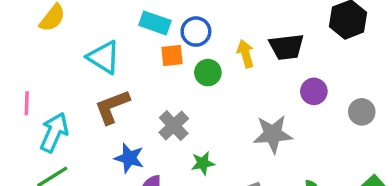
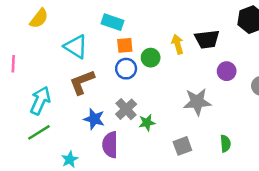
blue circle: (196, 32) -> (126, 69), moved
pink line: (27, 103) -> (13, 64), moved
gray cross: (174, 126) -> (126, 109), moved

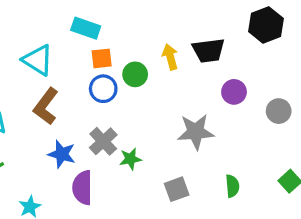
brown L-shape: (82, 82) -> (46, 106), turned -32

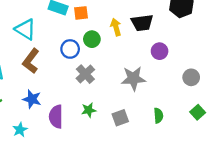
orange square: (102, 58) -> (81, 13), moved
gray circle: (279, 111) -> (191, 77), moved
gray cross: (103, 141) -> (85, 74), moved
blue star: (62, 154) -> (32, 99), moved
green star: (130, 159) -> (89, 110), moved

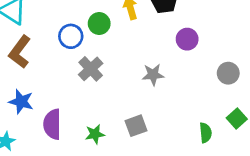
gray star: (133, 78) -> (153, 75), size x0.7
green star: (89, 110) -> (95, 134), moved
green semicircle: (158, 116) -> (206, 133), moved

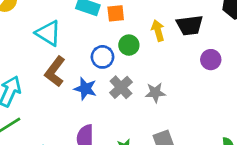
gray star: (153, 75) -> (155, 93), moved
blue star: (21, 102) -> (85, 89), moved

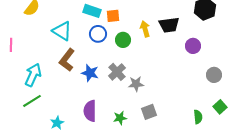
blue circle: (102, 57) -> (98, 34), moved
purple circle: (211, 60) -> (193, 46), moved
gray star: (155, 93) -> (136, 84), moved

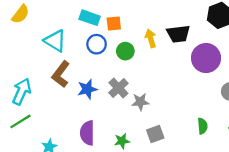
purple circle: (193, 46) -> (206, 58), size x1.6
blue star: (90, 73) -> (87, 89), turned -30
green semicircle: (198, 117) -> (203, 126), moved

